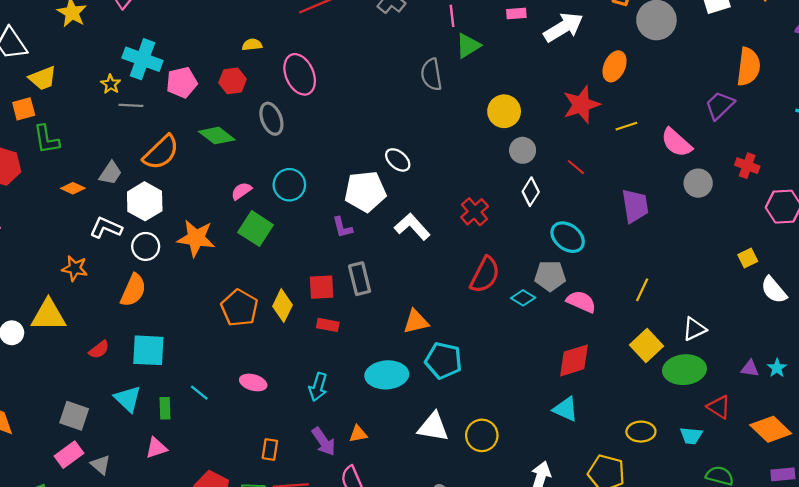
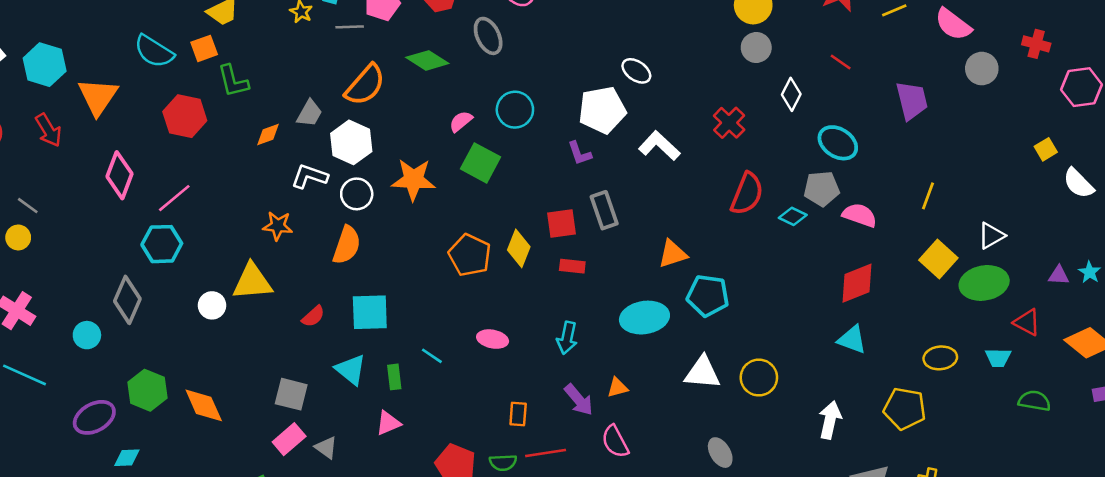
gray line: (131, 105) -> (350, 27), moved
gray circle: (523, 150) -> (756, 47), moved
orange diamond: (73, 188) -> (268, 134), turned -40

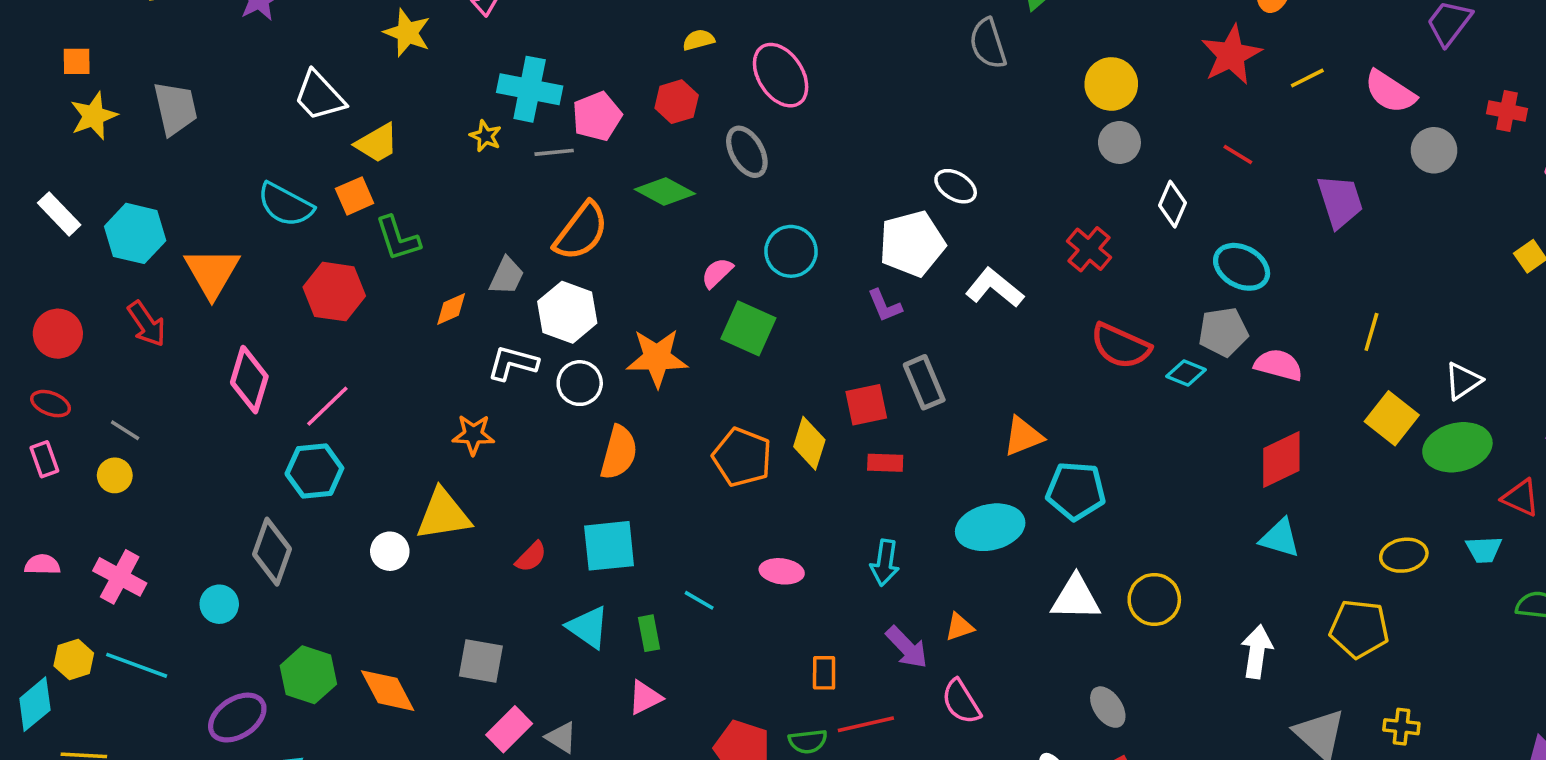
red semicircle: (747, 194) -> (1120, 346), turned 96
orange semicircle: (347, 245) -> (619, 453), moved
gray square: (291, 394) -> (481, 661), moved

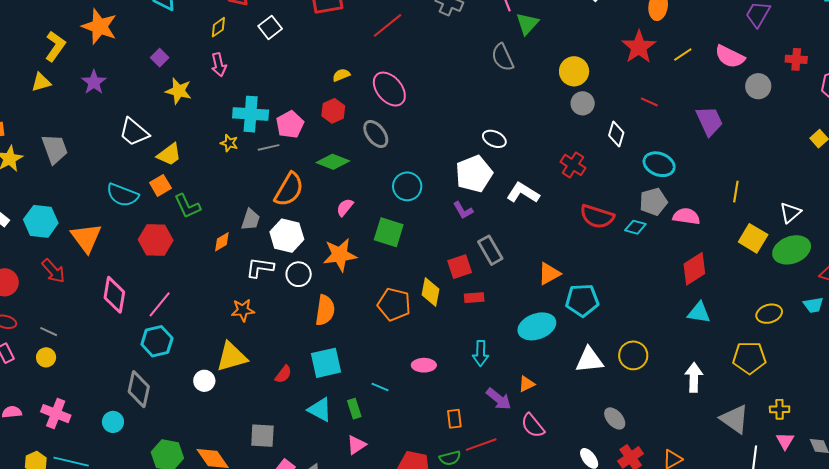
pink semicircle: (717, 273) -> (345, 207), moved

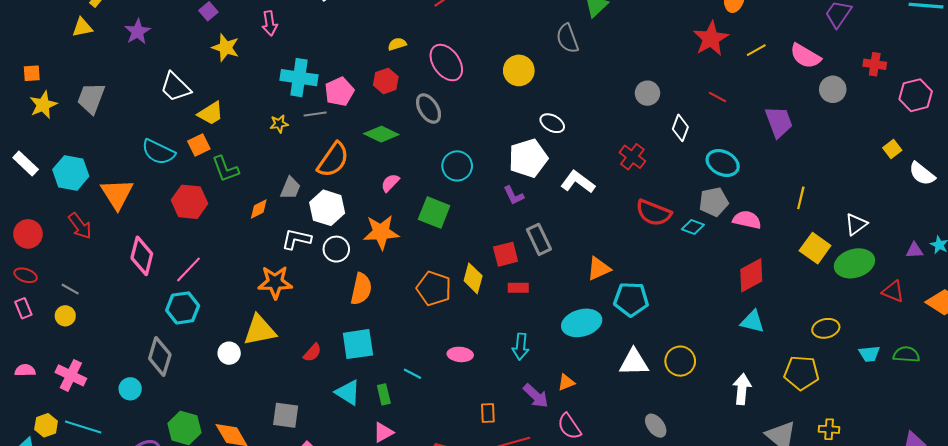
yellow circle: (574, 71) -> (519, 70), moved
yellow star: (229, 143) -> (279, 124), moved, turned -30
gray trapezoid: (55, 149) -> (91, 98), turned -144
cyan trapezoid: (813, 305) -> (869, 354), moved
orange star: (243, 310) -> (275, 282), size x1.4

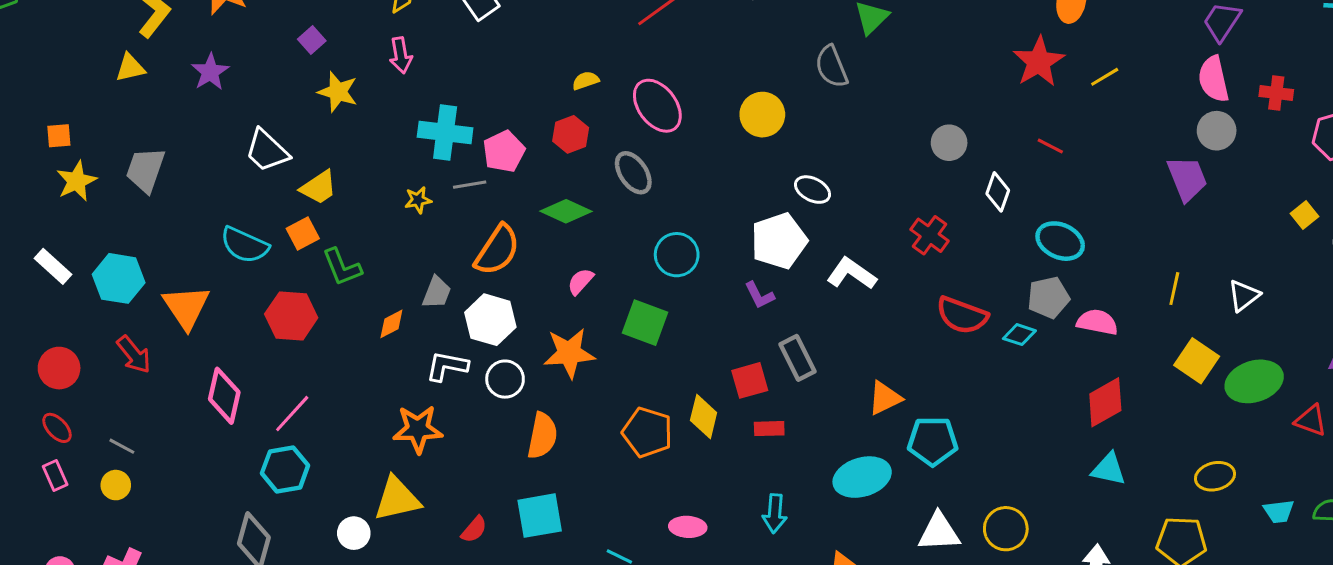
pink semicircle: (805, 56) -> (1213, 79), moved, turned 48
purple trapezoid: (779, 122) -> (1187, 179), moved
white triangle: (856, 224) -> (1244, 296), moved
red ellipse: (26, 275) -> (57, 428), turned 30

